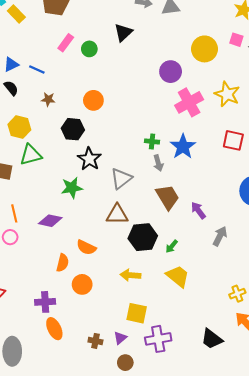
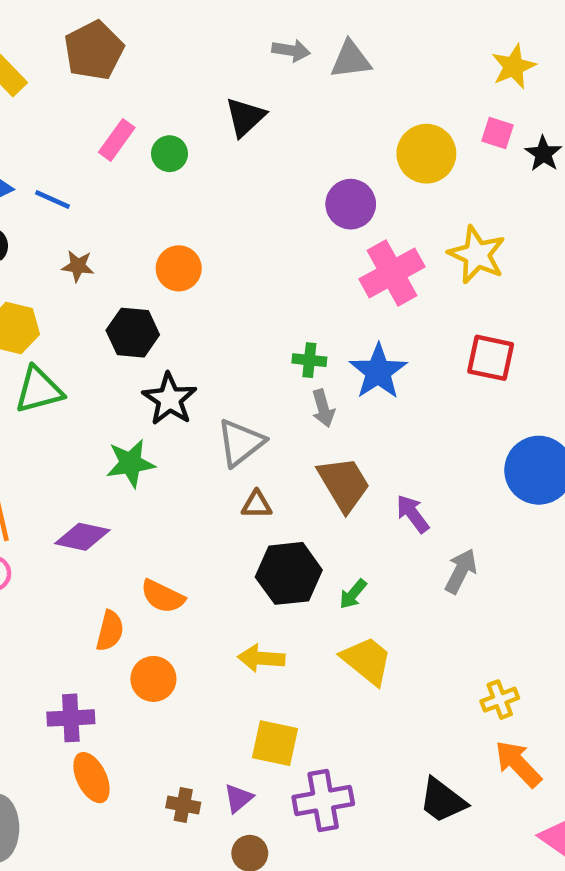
brown triangle: (117, 214) -> (257, 505), moved, size x0.6

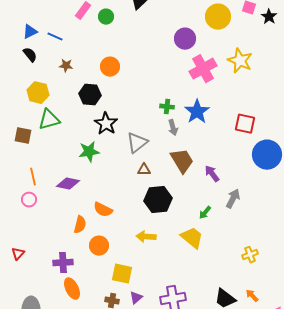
red square: (491, 358) -> (245, 124), moved
green arrow: (353, 594) -> (205, 213), moved
yellow square: (275, 743) -> (122, 274), moved
orange arrow: (518, 764) -> (252, 296), moved, size x0.6

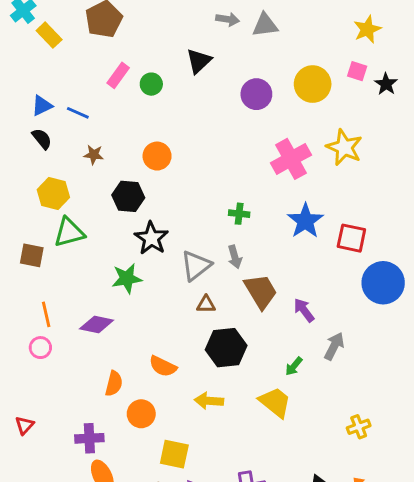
purple circle: (185, 39) -> (256, 94), moved
blue star: (197, 112) -> (305, 221), moved
gray arrow: (173, 128) -> (235, 257), moved
orange semicircle: (103, 210) -> (163, 366), moved

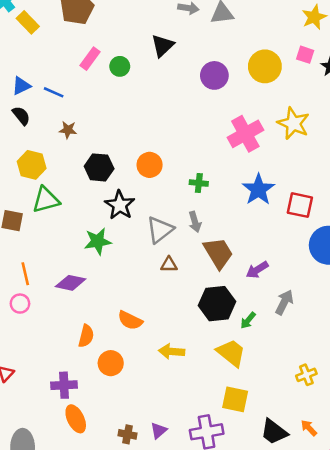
orange circle: (157, 156) -> (150, 165), moved
purple arrow: (304, 310) -> (257, 270), turned -85
black hexagon: (226, 348) -> (217, 304), moved
yellow square: (174, 454) -> (235, 399), moved

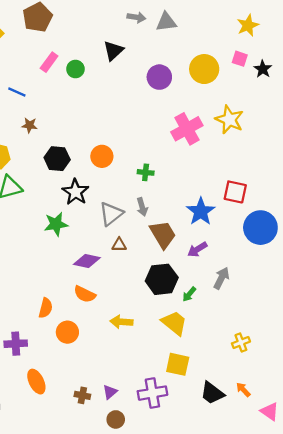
blue star: (258, 189) -> (201, 211), moved
purple diamond: (71, 283) -> (87, 261), moved
purple cross: (64, 385) -> (16, 344), moved

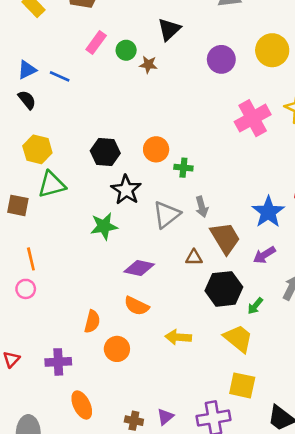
brown star: (30, 125) -> (148, 65), moved
green cross: (146, 172) -> (183, 168), moved
brown triangle: (119, 245) -> (194, 258), moved

